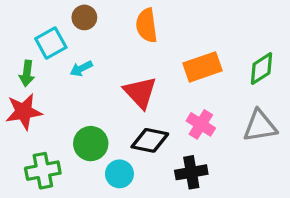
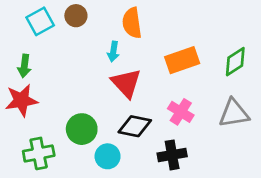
cyan square: (51, 43) -> (40, 21), moved
cyan arrow: (81, 69) -> (113, 52), moved, turned -54

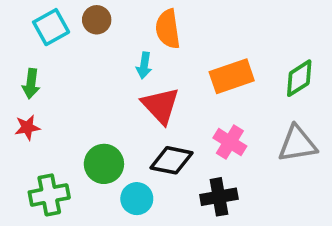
red star: (21, 100) -> (27, 127), size x0.6

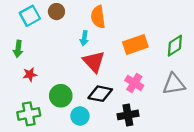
red star: (27, 127) -> (30, 74), moved

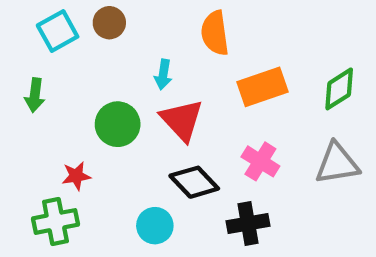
orange semicircle: (98, 17) -> (215, 33), moved
red star: (30, 74) -> (76, 176), moved
black diamond: (100, 94) -> (194, 182), turned 35
green circle: (61, 96) -> (118, 124), moved

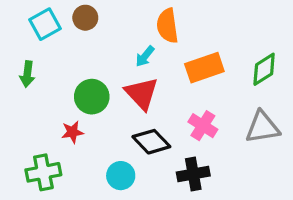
cyan arrow: (163, 74) -> (145, 56), moved, turned 30
red star: (76, 176) -> (72, 132), moved

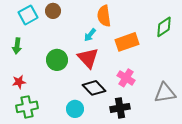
green diamond: (264, 69) -> (164, 27), moved
gray triangle: (262, 127) -> (165, 93), moved
red star: (72, 132) -> (19, 82), moved

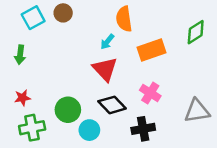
green circle: (57, 60) -> (68, 110), moved

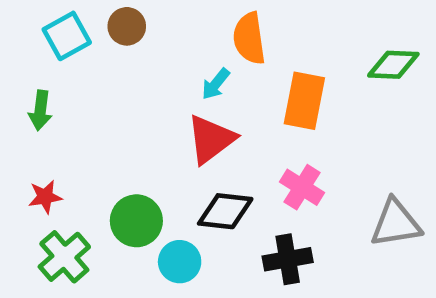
green diamond: (196, 32) -> (393, 65), turned 35
orange rectangle: (152, 50) -> (304, 101), turned -60
red triangle: (105, 69) -> (211, 139), turned 36
black diamond: (112, 105) -> (225, 211), turned -40
green cross: (32, 128) -> (64, 257), turned -30

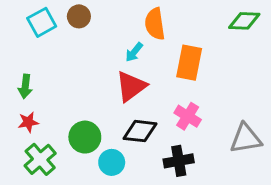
green diamond: (393, 65) -> (244, 21), moved
green arrow: (40, 110) -> (25, 86), moved

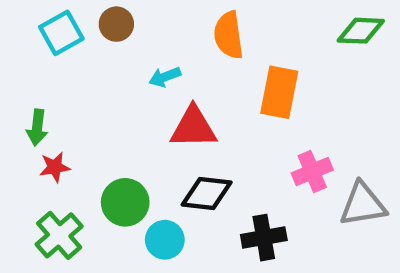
cyan arrow: (134, 52) -> (165, 77), moved, turned 30
red triangle: (131, 86) -> (193, 127), turned 36
pink cross: (188, 116) -> (312, 172), moved, turned 35
red star: (28, 122) -> (55, 167), moved

